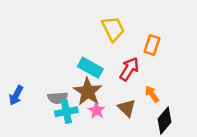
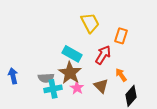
blue arrow: (16, 95) -> (13, 76), turned 140

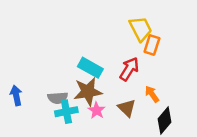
yellow trapezoid: (90, 23) -> (141, 29), moved
brown star: (70, 73) -> (88, 92), turned 30

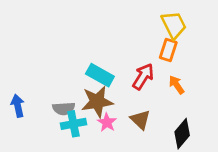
yellow trapezoid: (141, 29) -> (174, 25), moved
orange arrow: (152, 94) -> (177, 85), moved

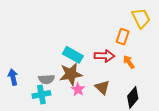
yellow trapezoid: (174, 25) -> (141, 18), moved
red arrow: (143, 76) -> (104, 56), turned 60
cyan cross: (73, 124) -> (41, 94), moved

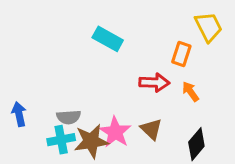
cyan rectangle: (73, 55) -> (108, 39), moved
brown star: (71, 74) -> (91, 141), moved
pink star: (78, 89) -> (115, 132), size x1.5

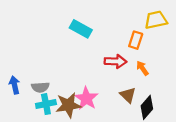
yellow trapezoid: (208, 27) -> (156, 20), turned -75
gray semicircle: (69, 117) -> (40, 87), moved
brown triangle: (151, 129) -> (128, 95), moved

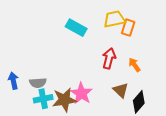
yellow trapezoid: (156, 20) -> (114, 19), moved
orange rectangle: (136, 40) -> (128, 28), moved
red arrow: (115, 61) -> (109, 58), turned -78

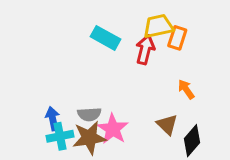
red arrow: (109, 58) -> (145, 50), moved
blue arrow: (13, 81) -> (53, 119), moved
gray semicircle: (38, 83) -> (89, 114), moved

